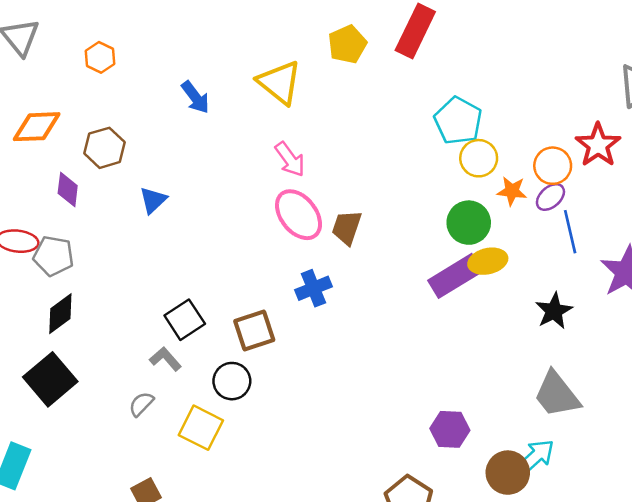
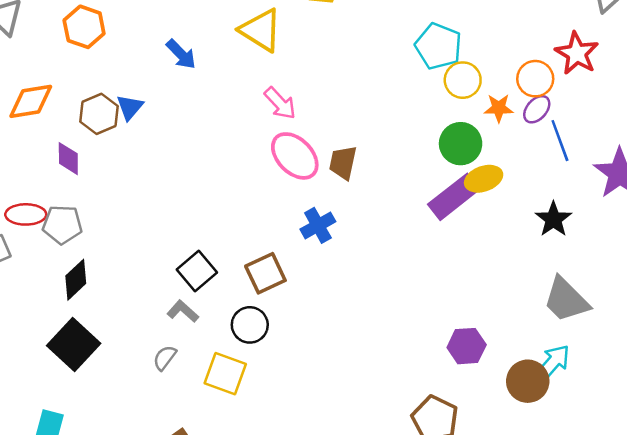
orange hexagon: (100, 57) -> (84, 27), size x1.4
blue triangle: (153, 200) -> (130, 107), moved

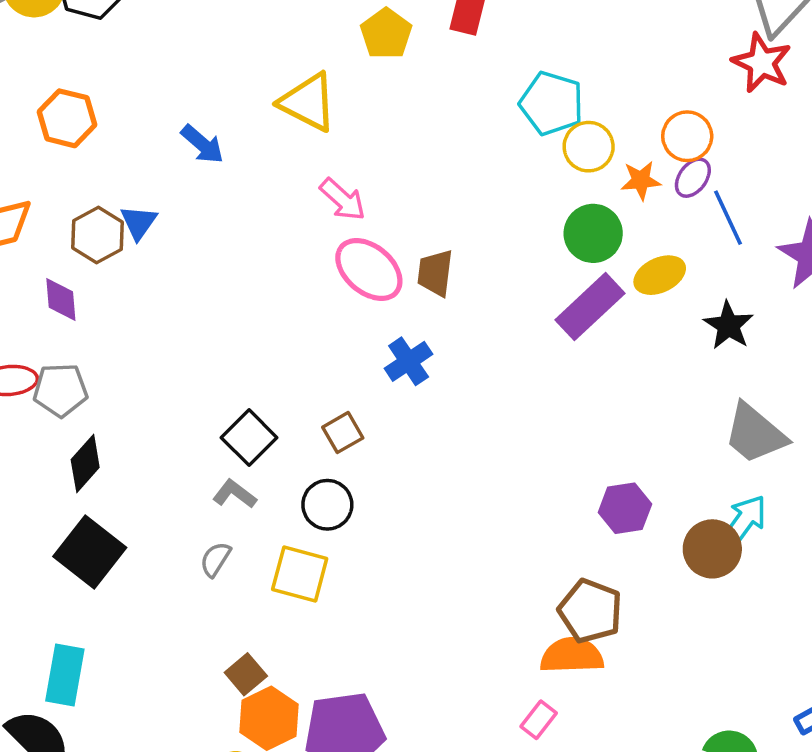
red star: (577, 53) -> (762, 63), moved
yellow ellipse: (484, 179) -> (660, 275), moved
brown square: (265, 273) -> (343, 433), size x0.7

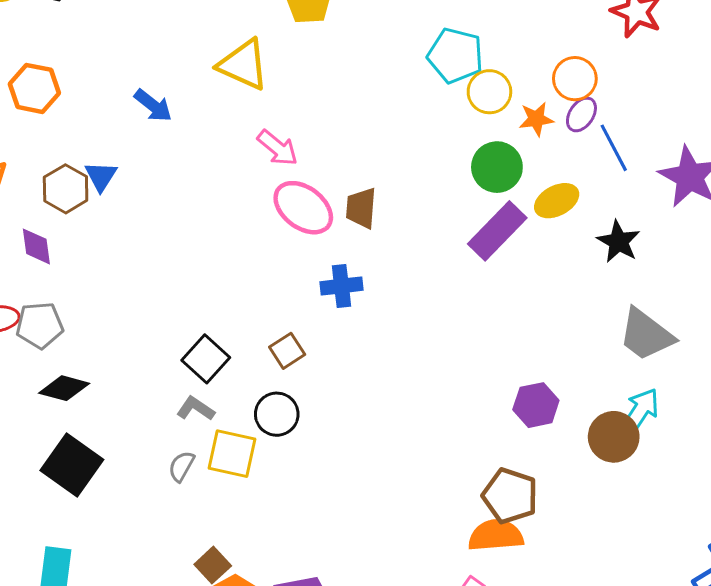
blue cross: (409, 361) -> (342, 286), turned 30
black diamond: (85, 464) -> (64, 388), turned 66
yellow square: (300, 574) -> (232, 454), moved

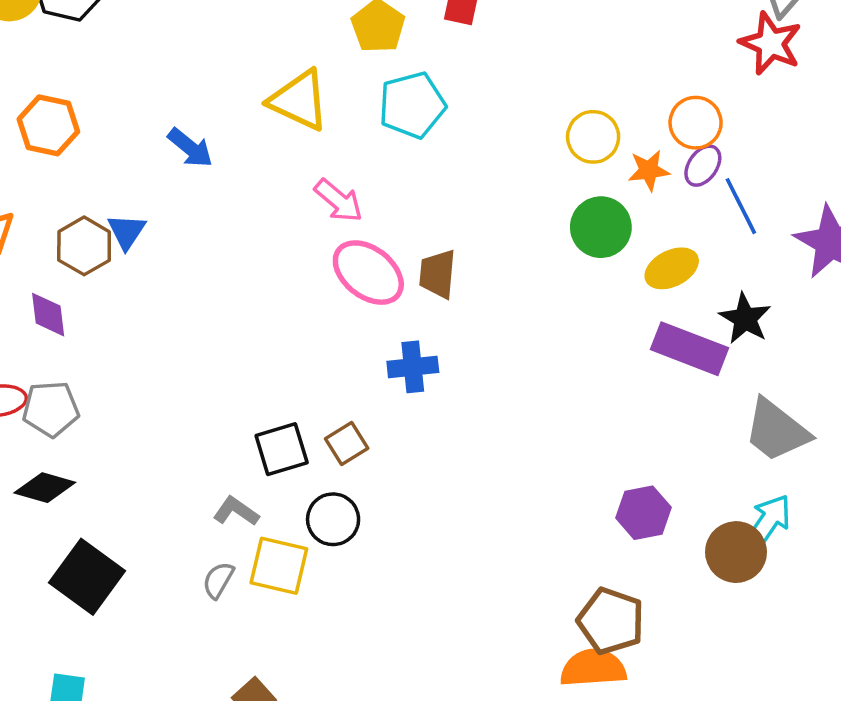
cyan pentagon: (455, 56) -> (412, 105), moved, turned -30
purple rectangle: (497, 231) -> (689, 349), moved, turned 66
black square: (206, 359) -> (282, 449), moved, turned 30
black diamond: (64, 388) -> (45, 488), moved

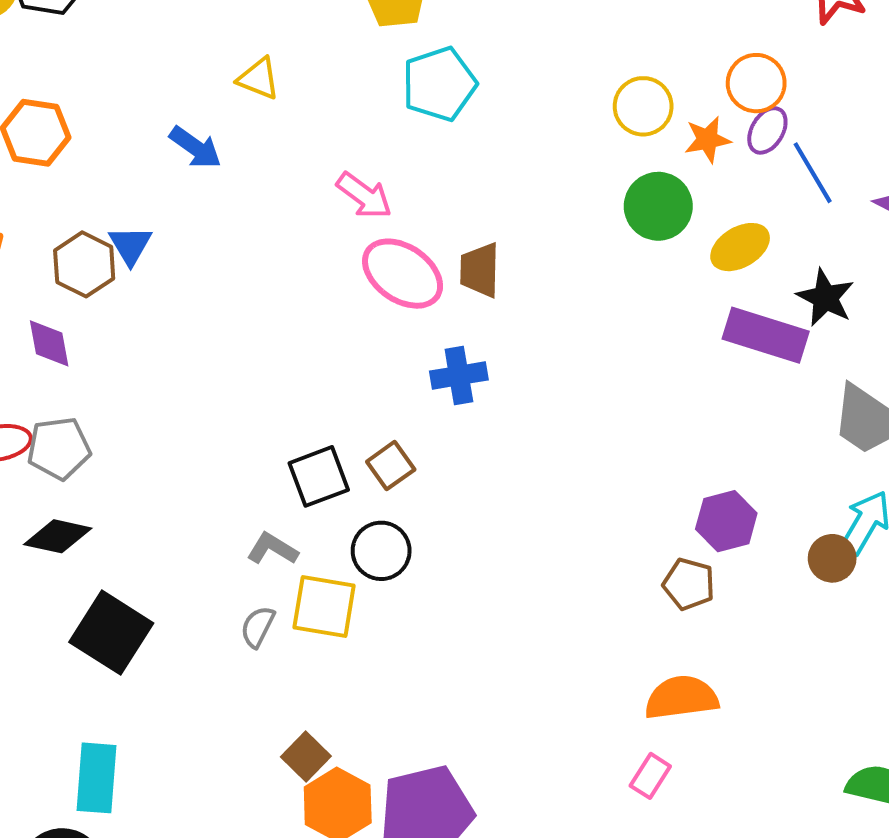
yellow triangle: (299, 100) -> (259, 79), moved, size x0.6
brown circle: (736, 552) -> (832, 558), size x0.7
brown pentagon: (611, 621) -> (689, 584), moved, size x0.7

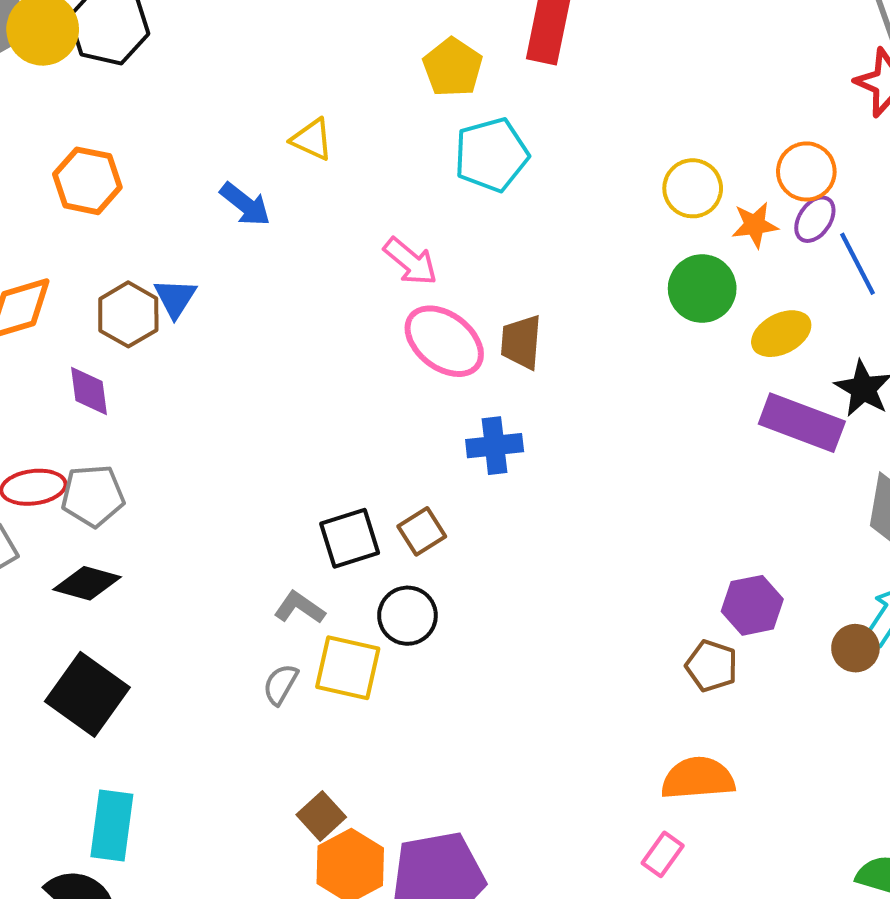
black square: (111, 633) -> (87, 694), moved

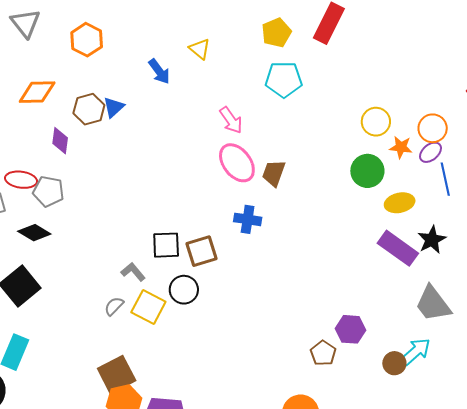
brown square: (422, 531) -> (202, 251), size x1.4
brown square: (321, 816) -> (117, 375), size x1.6

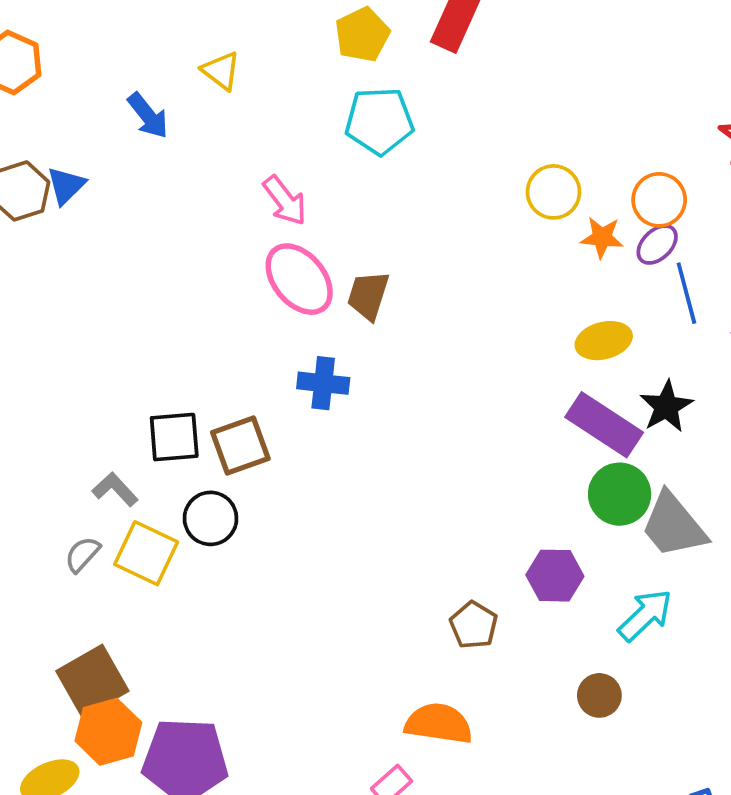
green circle: (367, 171) -> (620, 494), moved
purple hexagon: (351, 329) -> (555, 576), moved
brown circle: (394, 363) -> (599, 695), moved

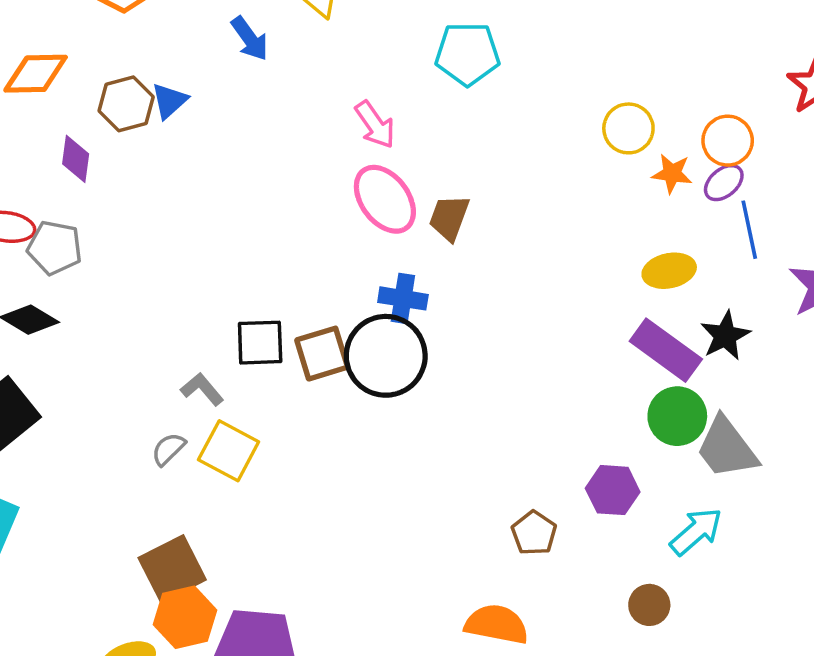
black circle: (210, 518) -> (386, 356), moved, size x1.6

